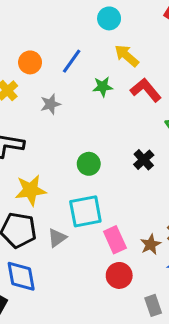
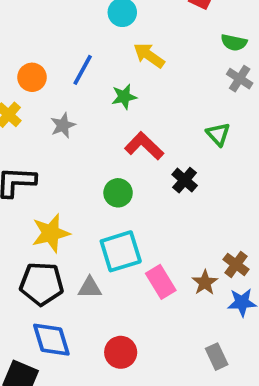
red L-shape: (146, 90) -> (144, 146), moved
gray triangle: (57, 238) -> (90, 288), turned 42
red circle: (119, 275) -> (121, 352), moved

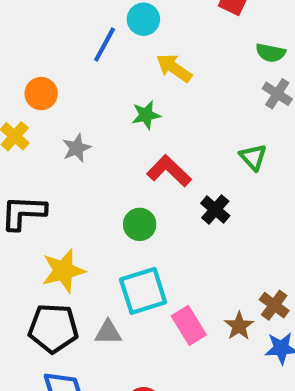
blue line: (83, 70) -> (105, 45), moved

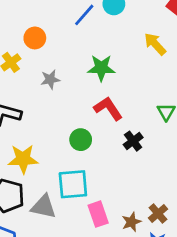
yellow arrow: (174, 68) -> (155, 44), moved
green star: (146, 115) -> (101, 68), size x1.4
gray triangle: (108, 332) -> (44, 207), size x1.4

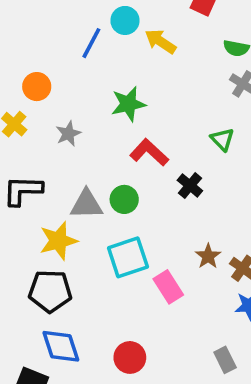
yellow arrow: (155, 44) -> (161, 41), moved
gray triangle: (44, 207) -> (86, 204), moved
brown star: (131, 222) -> (208, 256), moved

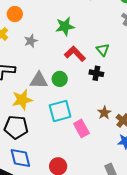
green triangle: (222, 139) -> (103, 50), moved
black cross: (190, 186) -> (96, 73), turned -32

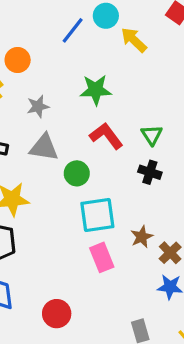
black cross: (96, 73) -> (150, 172), moved
gray triangle: (39, 80) -> (44, 147), moved
cyan square: (60, 111) -> (97, 215), moved

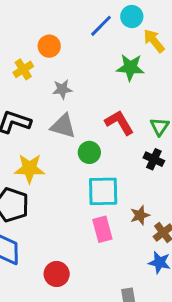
green star: (96, 90) -> (130, 67), moved

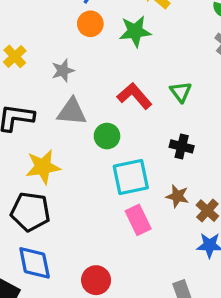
orange circle: (49, 46) -> (90, 24), moved
black cross: (154, 159) -> (182, 146), moved
brown star: (140, 215) -> (177, 196), turned -30

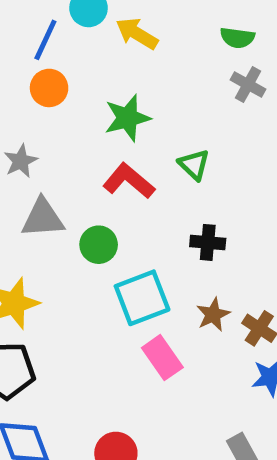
green star: (135, 31) -> (127, 118), moved
brown star: (177, 196) -> (213, 315), turned -30

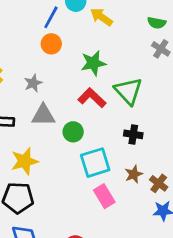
green triangle: (194, 165) -> (128, 91), size x1.6

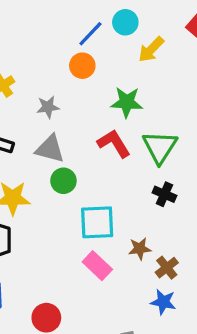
yellow arrow: (101, 17) -> (151, 49), turned -95
green circle: (73, 132) -> (63, 181), moved
black cross: (133, 134) -> (164, 194), moved
pink rectangle: (104, 196) -> (97, 266), turned -30

